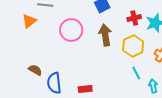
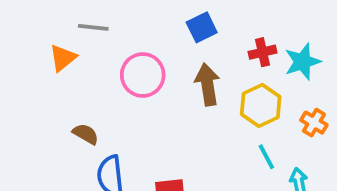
brown semicircle: (35, 70) -> (86, 134), moved

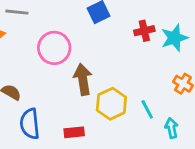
brown arrow: (207, 85) -> (83, 79), moved
yellow hexagon: (261, 105) -> (111, 104), moved

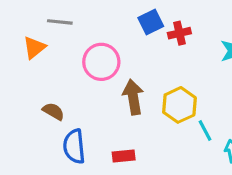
red cross: (144, 31) -> (179, 33), moved
yellow hexagon: (111, 104) -> (179, 105), moved

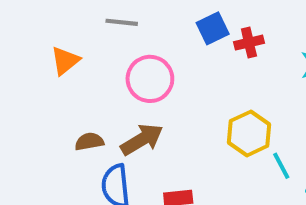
gray line: (60, 22) -> (122, 22), moved
brown arrow: (133, 97) -> (142, 140), moved, turned 68
brown semicircle: (53, 111) -> (89, 142), turned -40

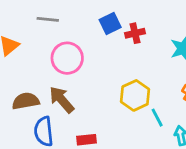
brown arrow: (142, 140) -> (62, 100), turned -100
brown semicircle: (89, 142) -> (26, 101), size x1.4

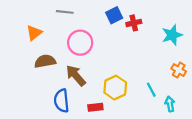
yellow hexagon: (135, 95) -> (115, 88), moved
brown semicircle: (26, 101) -> (45, 61), moved

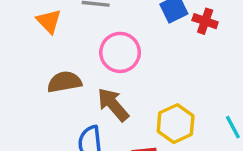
red cross: (134, 23) -> (205, 21), turned 32
orange triangle: (34, 33) -> (49, 21), moved, turned -35

